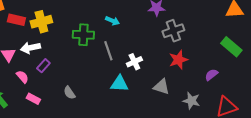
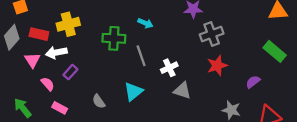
red rectangle: (16, 20) -> (39, 34), moved
cyan triangle: (119, 84) -> (133, 92), moved, turned -42
gray triangle: (161, 87) -> (182, 91), moved

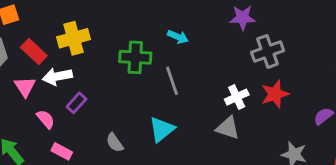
red rectangle: (39, 34) -> (34, 51), turned 30
white cross: (169, 68) -> (237, 97), moved

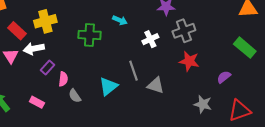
gray line: (172, 81) -> (134, 71), moved
red star: (275, 94) -> (189, 61), turned 30
white cross: (237, 97) -> (150, 39), moved
pink semicircle: (46, 119) -> (63, 79), moved, turned 48

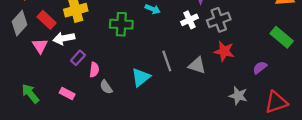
white cross: (150, 39) -> (189, 20), moved
gray triangle: (156, 85) -> (197, 65), moved

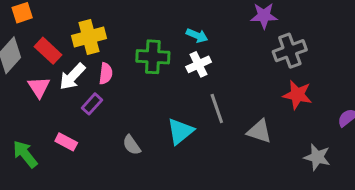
white cross: (189, 20) -> (199, 64), moved
white arrow: (64, 38) -> (72, 77), turned -36
gray triangle: (197, 65) -> (259, 131), moved
pink semicircle: (94, 70) -> (106, 74), moved
pink rectangle: (67, 94) -> (66, 142), moved

